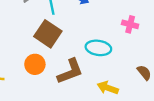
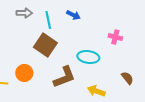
orange circle: (35, 64) -> (24, 73), moved

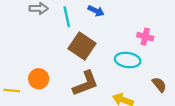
brown square: (45, 45) -> (82, 46), moved
cyan ellipse: (88, 57) -> (128, 60), moved

